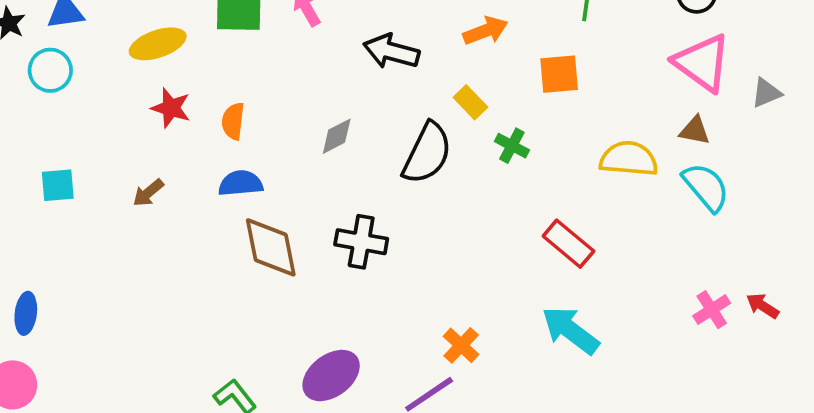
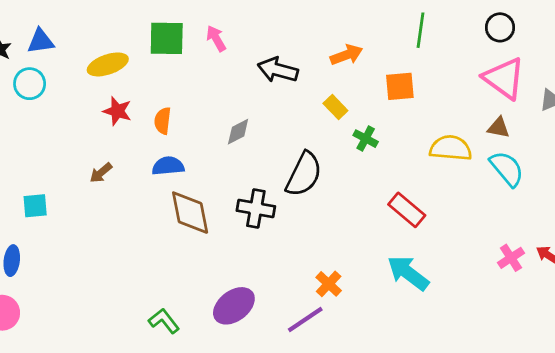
black semicircle: (427, 153) -> (304, 174), moved
cyan square: (58, 185) -> (35, 206), moved

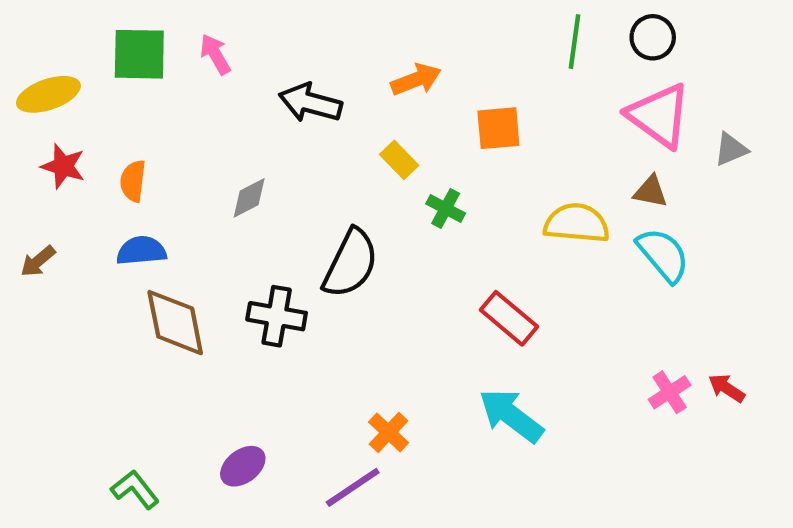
green line: (420, 30) -> (574, 42), moved
purple ellipse: (234, 306) -> (243, 466), size x0.7

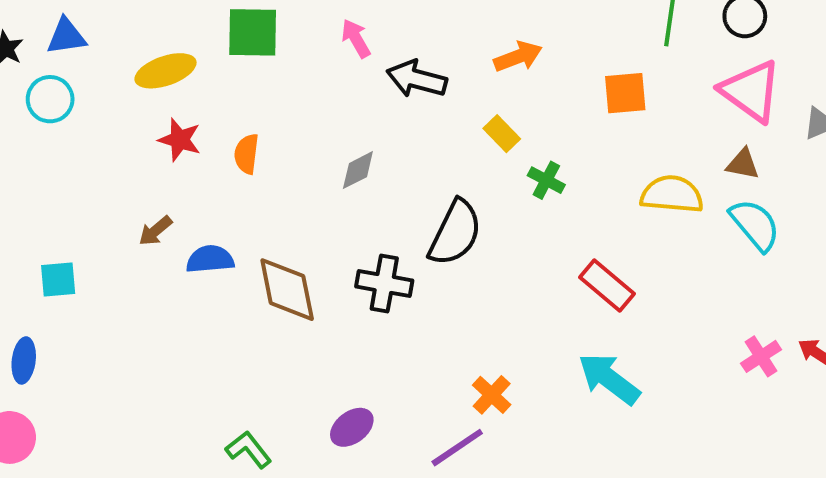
pink arrow: (215, 54) -> (356, 38), moved
orange square: (498, 128) -> (625, 93), moved
blue semicircle: (141, 251) -> (210, 259), moved

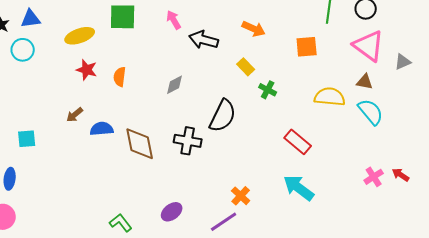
orange arrow: (518, 57) -> (254, 29), turned 45

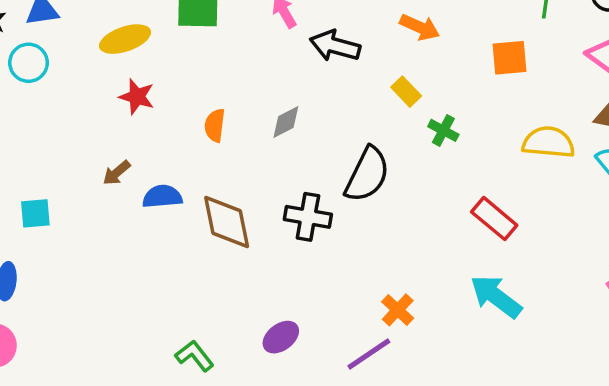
orange semicircle: (120, 77) -> (215, 125), moved

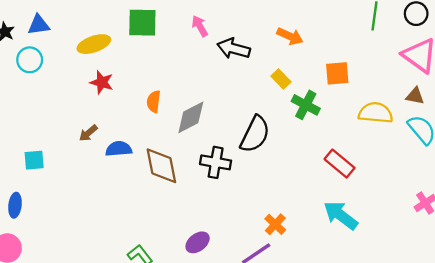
orange square: (509, 58) -> (337, 73), moved
gray diamond: (286, 122) -> (191, 117), moved, size x1.5
green cross: (443, 130) -> (306, 105), size x1.4

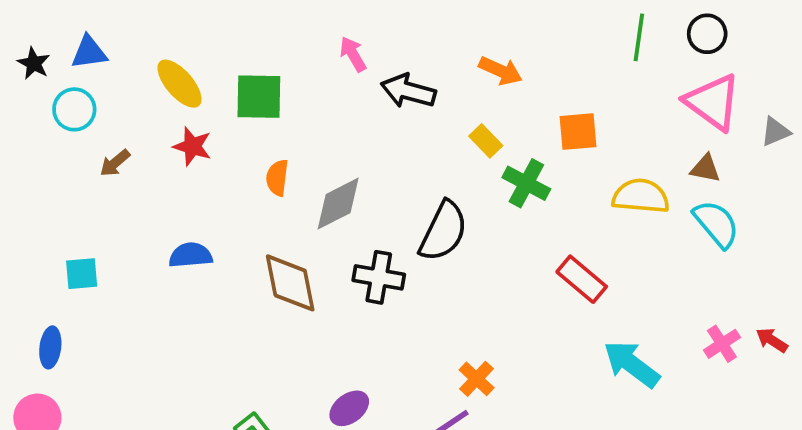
green square: (142, 23) -> (259, 97), moved
yellow ellipse: (94, 44) -> (179, 84), turned 68
brown arrow: (88, 133) -> (115, 163), moved
blue semicircle: (119, 149) -> (191, 255), moved
cyan arrow: (341, 215) -> (632, 364), moved

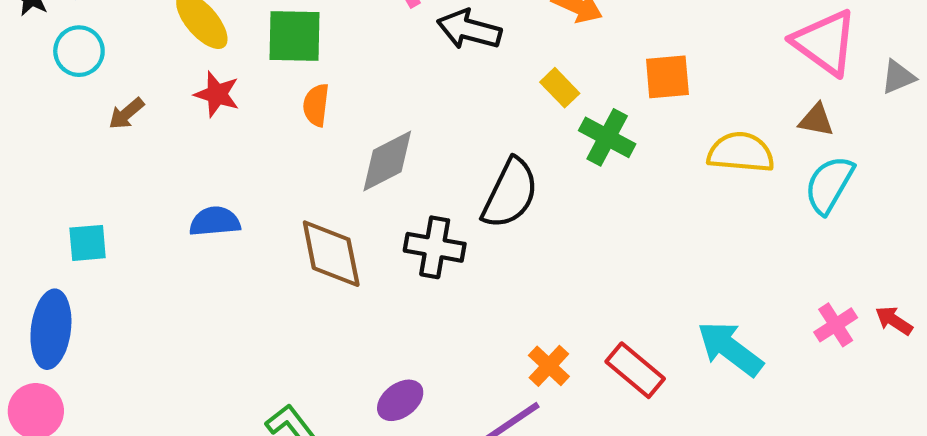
orange semicircle: (277, 178) -> (316, 105), moved
cyan semicircle: (716, 224) -> (829, 185), turned -110
red rectangle: (582, 279) -> (635, 370), moved
blue ellipse: (50, 347) -> (51, 329), size x1.6

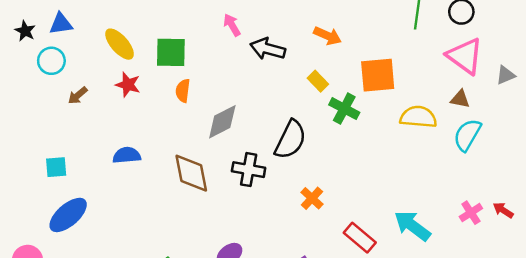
orange square: (667, 77) -> (378, 75), size x1.4
blue ellipse: (51, 329) -> (68, 215), moved, turned 42
orange cross: (549, 366) -> (312, 198), moved

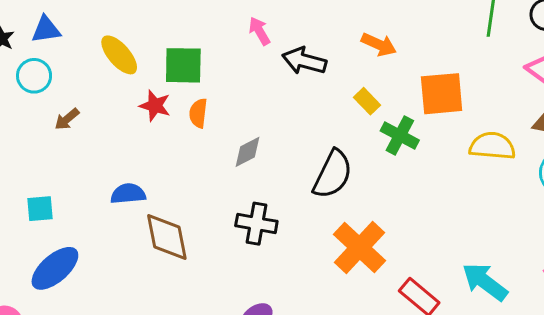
red star: (128, 85) -> (155, 106), moved
gray diamond: (222, 122) -> (248, 152), size x0.7
black cross: (249, 170) -> (256, 224), moved
brown diamond: (191, 173) -> (167, 237), moved
orange cross: (312, 198) -> (359, 247), size x1.8

